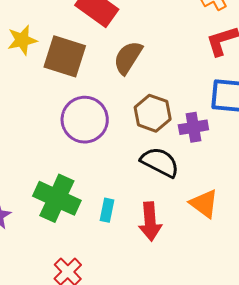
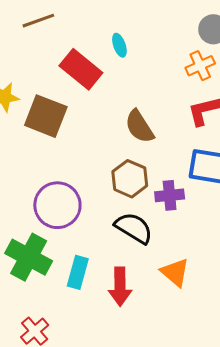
brown semicircle: (128, 58) -> (139, 127), moved, turned -69
purple circle: (85, 120) -> (57, 205), moved
cyan rectangle: (107, 210) -> (78, 272), size x1.4

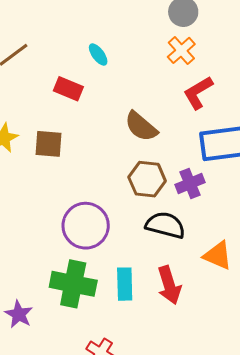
red rectangle: (81, 69) -> (68, 89), size x0.7
brown square: (46, 116) -> (49, 144), size x0.7

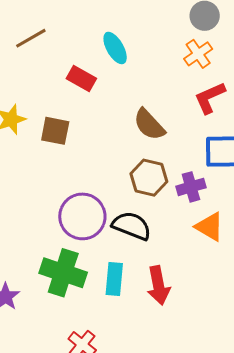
cyan ellipse: (98, 55) -> (115, 48), size x1.4
black semicircle: (165, 225) -> (132, 226), moved
orange triangle: (218, 255) -> (210, 227), moved

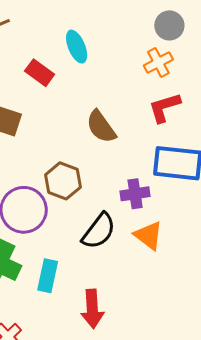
brown hexagon: (149, 178) -> (63, 181), moved
black semicircle: (132, 226) -> (99, 231), moved, turned 99
red arrow: (158, 285) -> (92, 309), moved

